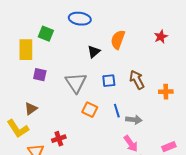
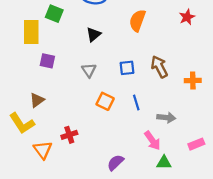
black triangle: (94, 52) -> (94, 34), moved
gray triangle: (76, 83) -> (89, 70), size x0.6
gray arrow: (134, 120) -> (166, 118), moved

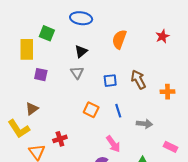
gray triangle: (89, 70) -> (77, 73), moved
pink arrow: (152, 141) -> (113, 144), moved
pink rectangle: (196, 144) -> (171, 147), turned 48

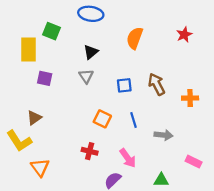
red cross: (60, 139) -> (90, 151), moved, turned 32

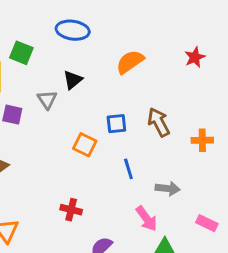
orange semicircle: (135, 38) -> (130, 62), turned 35
gray triangle: (86, 76) -> (47, 100), moved
orange square: (102, 119) -> (85, 145), moved
pink arrow: (128, 158) -> (147, 219), moved

